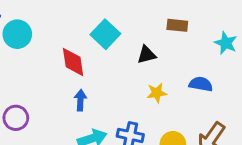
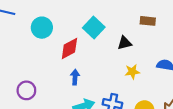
cyan circle: (17, 34) -> (42, 28), moved
red diamond: (73, 62) -> (69, 49), turned 70

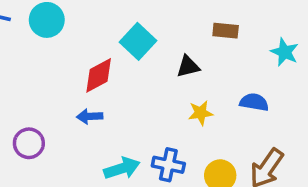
cyan circle: (42, 28) -> (47, 20), moved
blue arrow: (75, 77) -> (90, 116), moved, turned -96

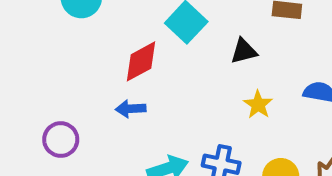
yellow star: (201, 113) -> (258, 105), turned -30

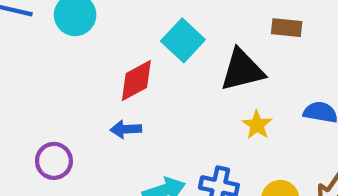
black triangle: (244, 51) -> (242, 70), size x1.6

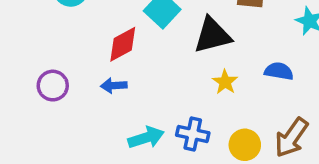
purple circle: (54, 161) -> (53, 86), moved

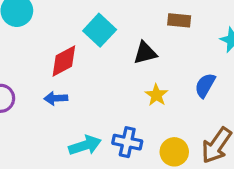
black triangle: (212, 35) -> (145, 53), size x0.7
blue semicircle: (279, 71) -> (205, 85), turned -70

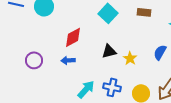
cyan square: (100, 30) -> (108, 13), moved
black triangle: (145, 53) -> (109, 51), moved
cyan arrow: (85, 145) -> (86, 89), turned -30

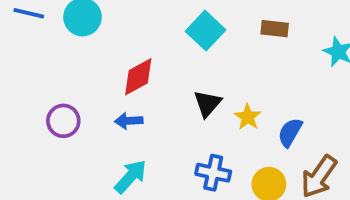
black triangle: (109, 51) -> (207, 104), turned -35
blue semicircle: (160, 52) -> (290, 132), moved
cyan arrow: (86, 89) -> (131, 177), moved

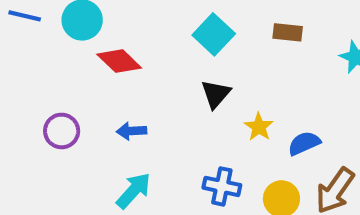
red diamond: (138, 77) -> (119, 61), moved, turned 72
black triangle: (207, 104) -> (216, 94), moved
blue semicircle: (290, 132) -> (304, 143), turned 36

